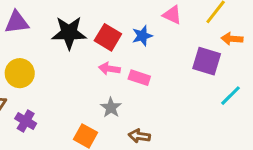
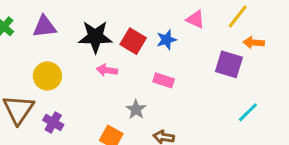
pink arrow: (109, 69) -> (107, 70), moved
cyan line: (230, 96) -> (248, 112), moved

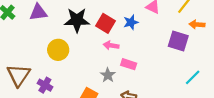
pink arrow: (107, 70) -> (111, 45), moved
yellow circle: (47, 76) -> (58, 50), moved
pink rectangle: (164, 80) -> (129, 64), moved

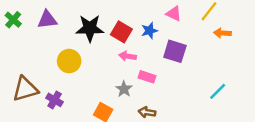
purple square: (178, 41) -> (175, 51), moved
brown triangle: (19, 75) -> (25, 89), turned 40

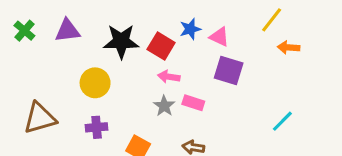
pink triangle: (174, 14) -> (219, 37), moved
blue star: (149, 31) -> (190, 29), moved
gray star: (124, 89) -> (164, 106), moved
purple cross: (55, 100) -> (97, 127), moved, turned -35

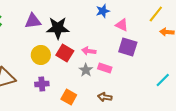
blue star: (190, 29) -> (103, 11), moved
purple triangle: (67, 31) -> (33, 21), moved
red square: (161, 46) -> (65, 53), moved

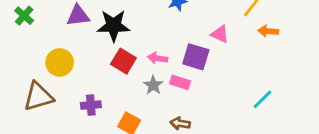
pink triangle: (122, 25) -> (220, 34), moved
purple square: (128, 47) -> (196, 57), moved
yellow circle: (41, 55) -> (60, 62), moved

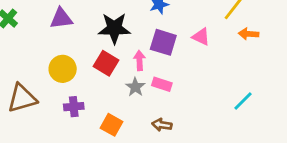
black star: (114, 26) -> (114, 28), moved
purple square: (196, 57) -> (163, 42), moved
pink arrow: (157, 58) -> (139, 60), turned 78
yellow circle: (60, 62) -> (63, 69), moved

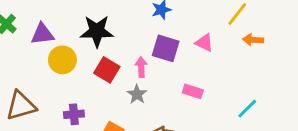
purple triangle: (61, 19) -> (42, 34), moved
black star: (114, 28) -> (97, 31), moved
yellow circle: (63, 69) -> (62, 60), moved
pink rectangle: (162, 84) -> (193, 91), moved

